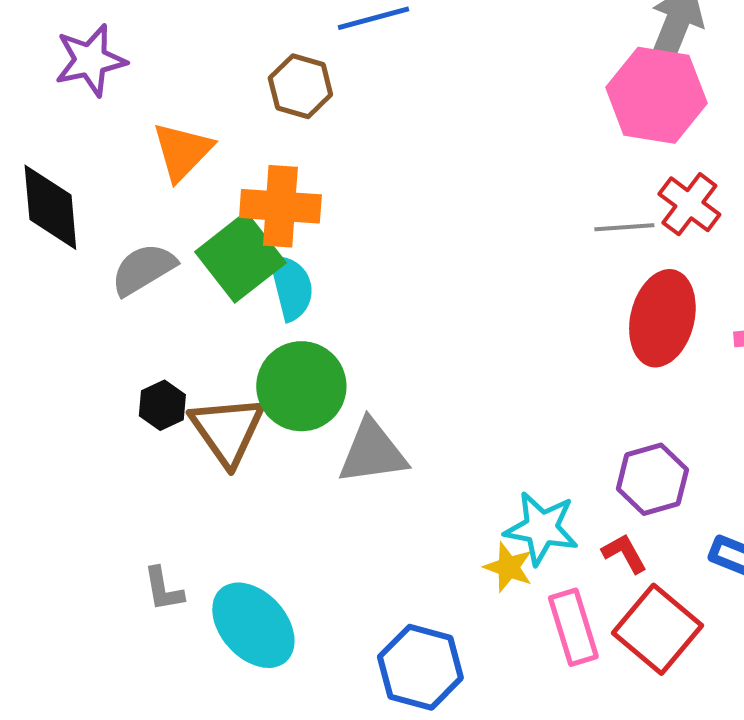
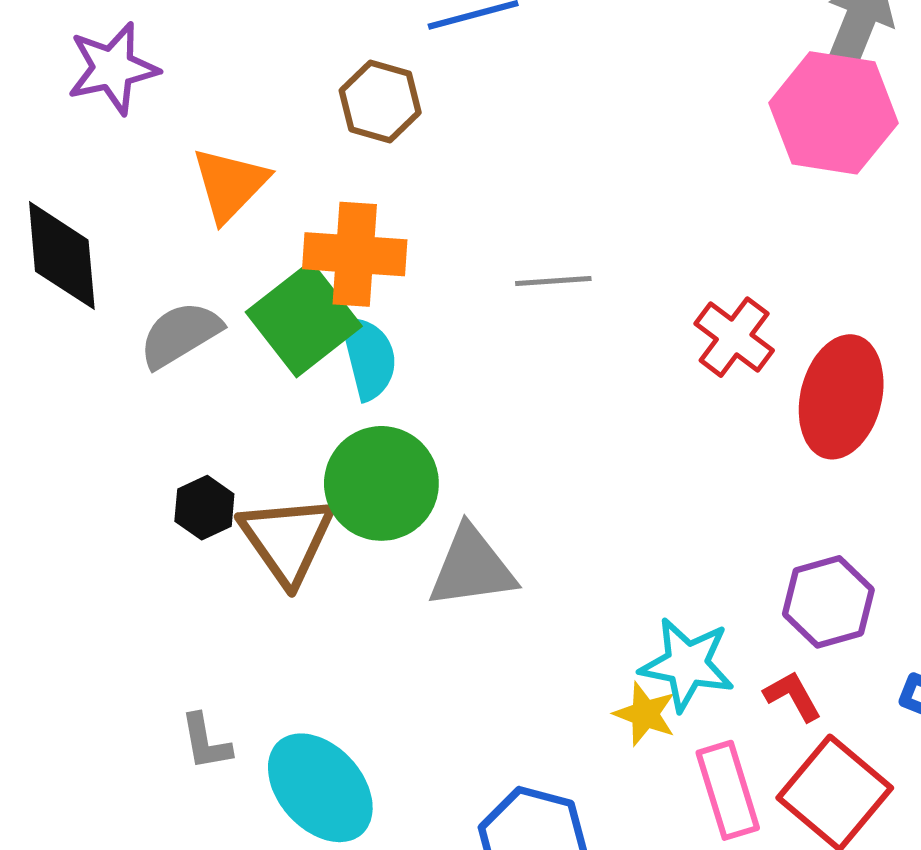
red cross: (689, 204) -> (734, 337), moved
gray line: (624, 227) -> (553, 281), moved

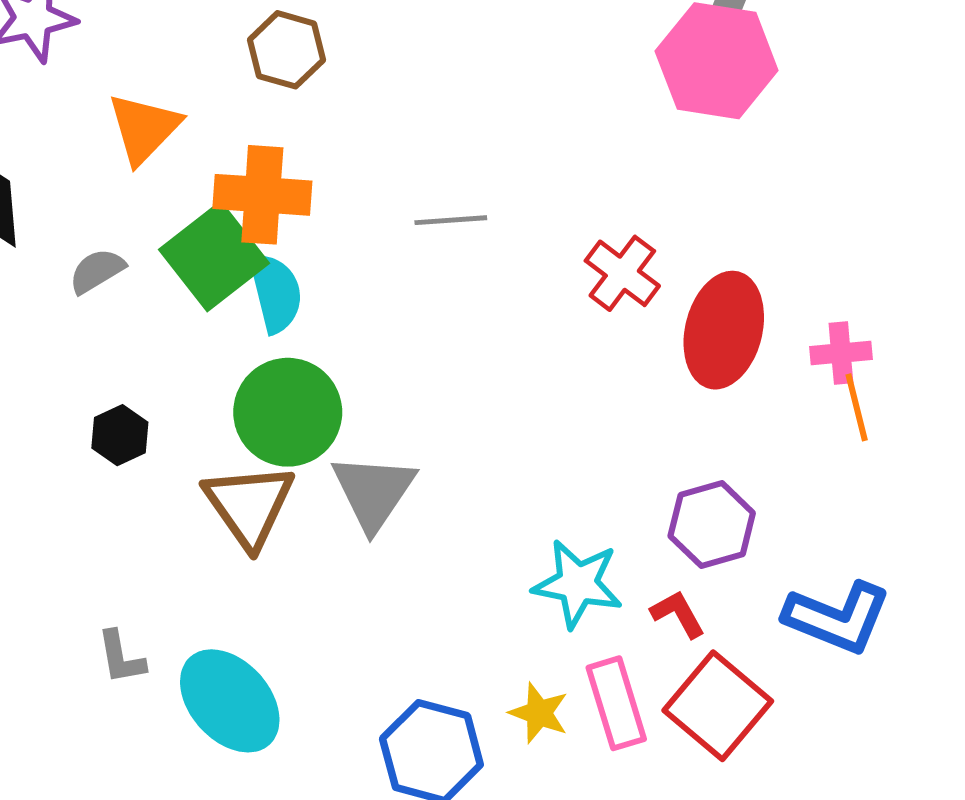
gray semicircle: (180, 334) -> (97, 271), size x0.7
brown triangle: (287, 539) -> (249, 505), moved
gray triangle: (472, 567) -> (373, 492), turned -48
yellow star: (645, 714) -> (539, 713), moved

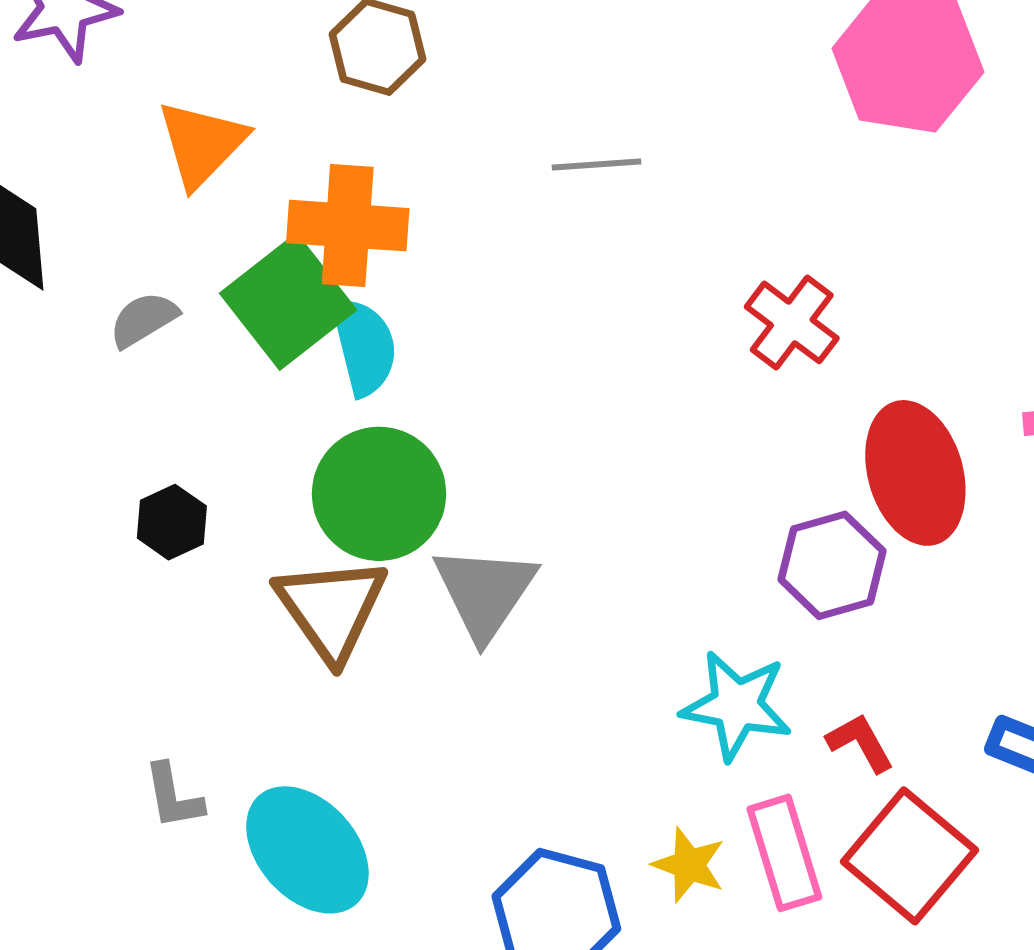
gray line: (451, 220) -> (597, 164), moved
red ellipse: (724, 330) -> (915, 473), moved, turned -30
purple hexagon: (712, 525) -> (832, 565), moved

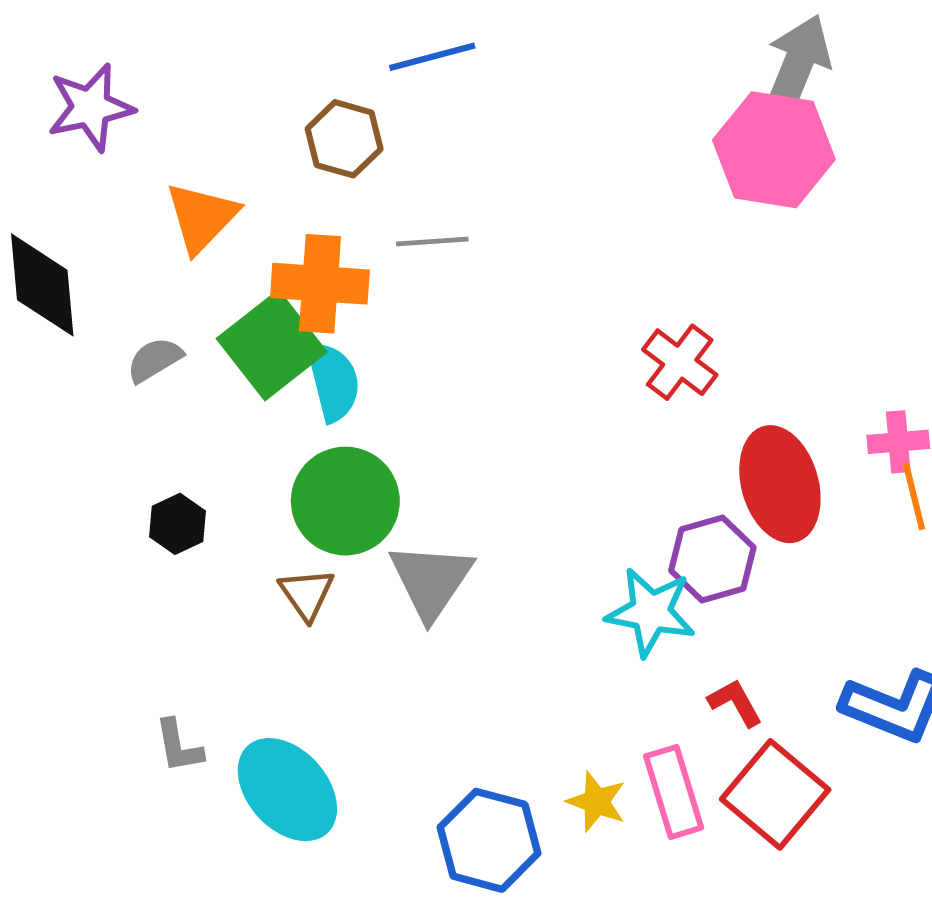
gray line: (597, 164) -> (432, 241), moved
brown triangle: (331, 609) -> (307, 594), size x0.6
cyan star: (737, 705) -> (651, 612), moved

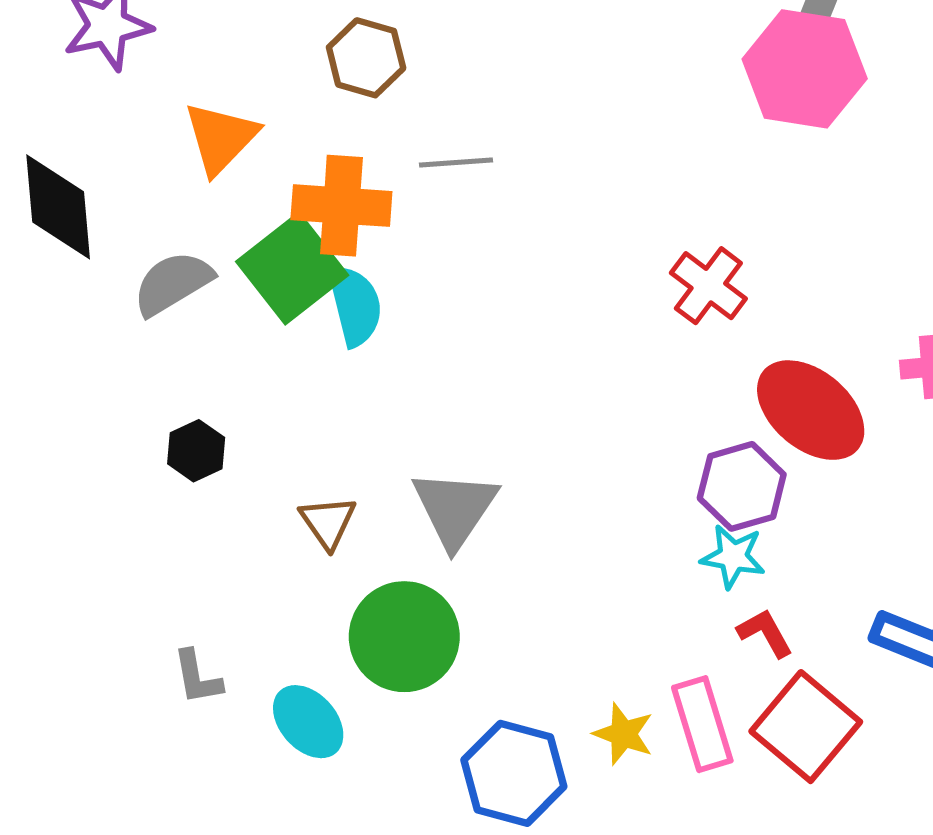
gray semicircle: (155, 360) -> (173, 283), size x1.4
red ellipse: (780, 484) -> (811, 410), turned -34
green circle: (345, 501) -> (404, 637), moved
cyan star: (651, 612) -> (733, 557), moved, size x0.7
cyan ellipse: (287, 790) -> (308, 722), size x0.7

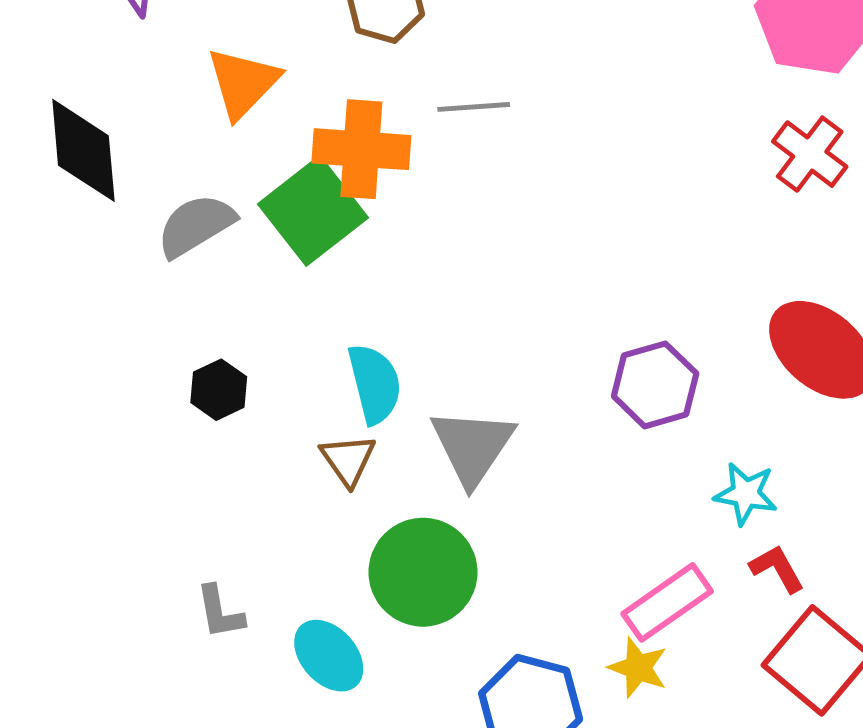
red cross: (708, 286) -> (810, 154), moved
cyan semicircle: (355, 305) -> (375, 384), moved
purple hexagon: (742, 486) -> (655, 385), moved
pink rectangle: (702, 724) -> (667, 602), moved, turned 72

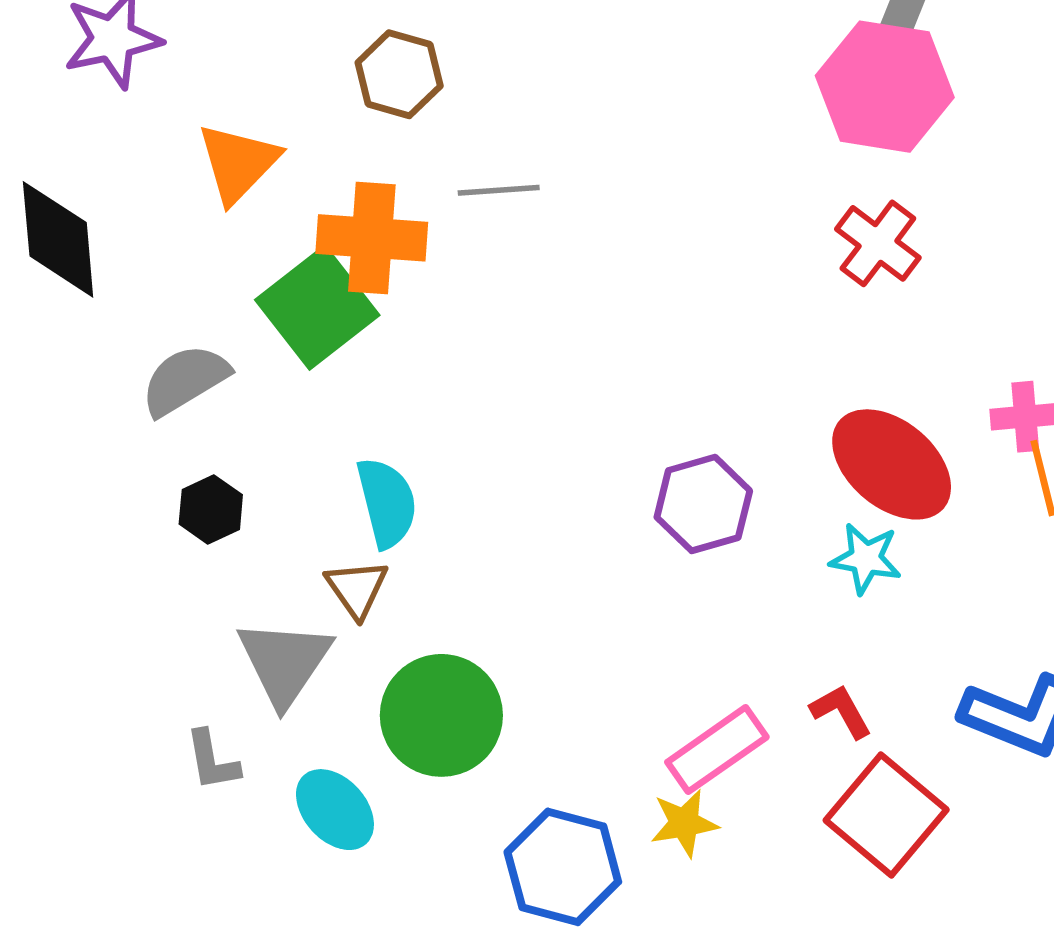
gray semicircle: (196, 225) -> (185, 380), moved
gray triangle: (473, 447) -> (284, 662), moved
cyan star: (746, 494) -> (866, 559), moved
yellow star: (638, 668) -> (684, 823), turned -30

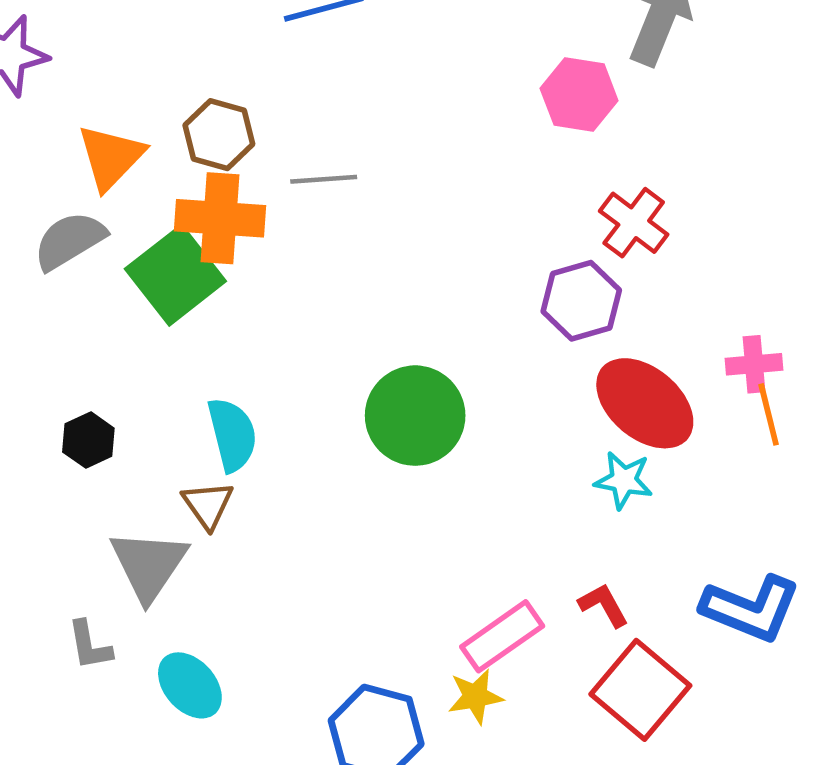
brown hexagon: (399, 74) -> (219, 135), moved
pink hexagon: (885, 87) -> (579, 94), moved, size x0.7
gray semicircle: (185, 380) -> (70, 241), moved
purple hexagon: (703, 504) -> (581, 301), moved
green circle: (441, 715) -> (415, 416), moved

